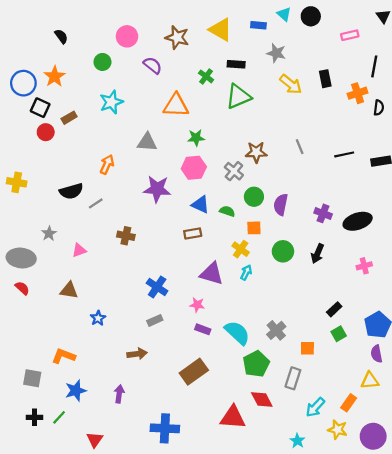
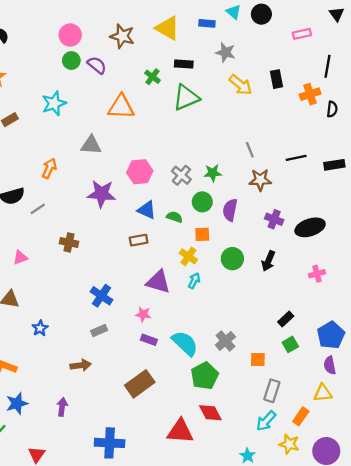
green circle: (102, 62) -> (71, 61), moved
green star: (196, 138) -> (213, 173), moved
brown star: (256, 152) -> (260, 180), moved
gray rectangle: (293, 378) -> (272, 391), moved

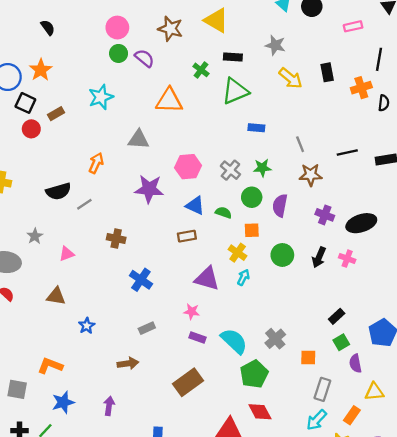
blue rectangle: (207, 23) -> (256, 128), moved
pink cross: (317, 274) -> (347, 259), moved, turned 35
blue cross: (101, 296) -> (141, 280), moved
purple semicircle: (330, 365) -> (355, 363), moved

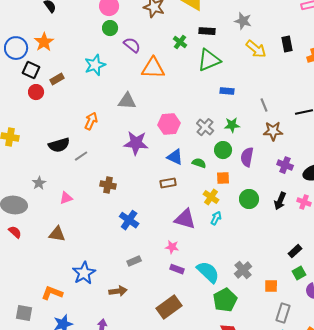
purple semicircle: (144, 58) -> (132, 45), moved
blue star: (87, 326) -> (84, 273), moved, size x1.6

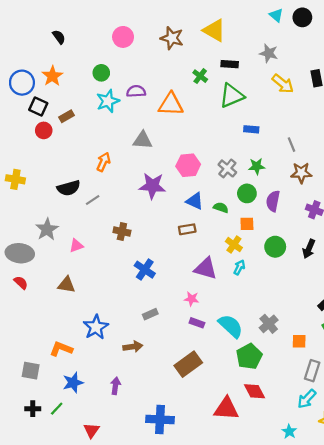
green circle: (110, 28) -> (101, 73), moved
purple semicircle: (132, 45) -> (136, 91), moved, turned -42
gray star: (39, 183) -> (47, 229), size x1.5

